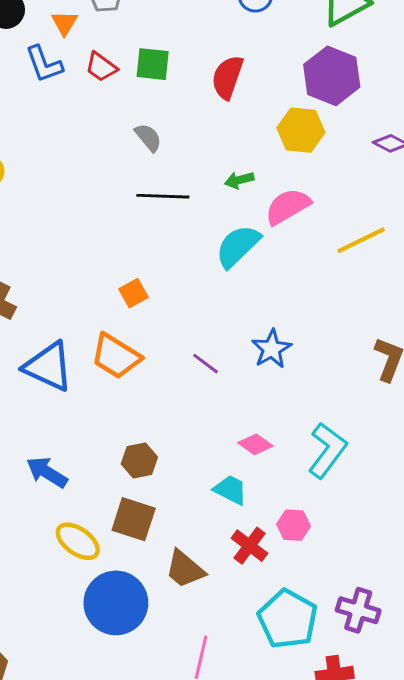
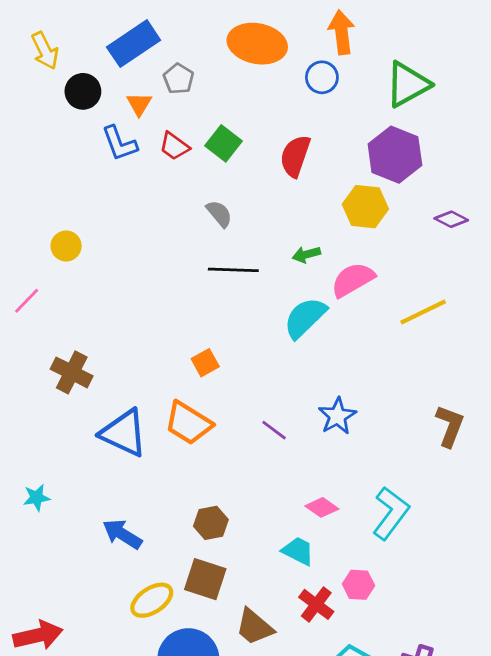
green square: (153, 64) -> (223, 143), turned 32
yellow ellipse: (78, 541) -> (152, 600), turned -69

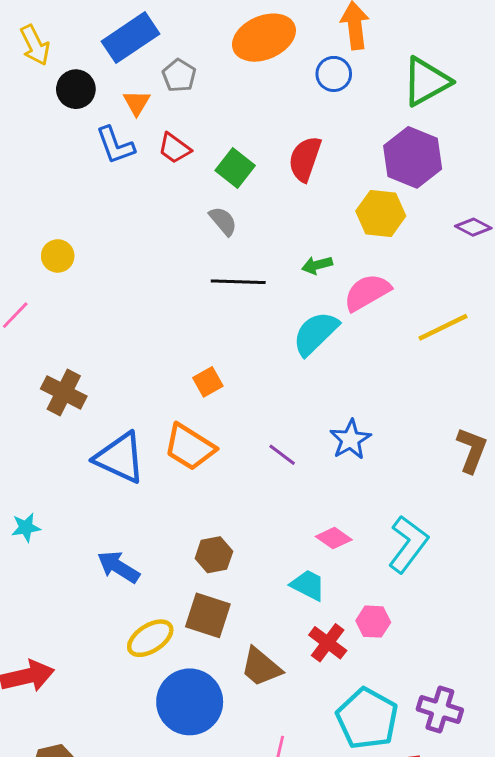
orange ellipse: (257, 44) -> (264, 38), turned -34
green square: (223, 143) -> (235, 168), moved

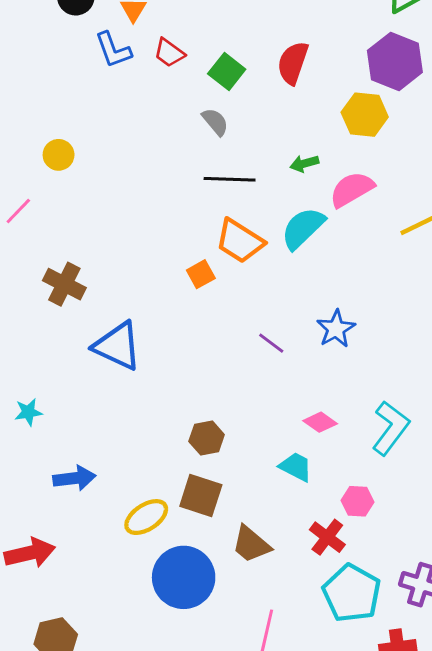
orange trapezoid: (190, 447) -> (240, 241), moved
blue arrow: (118, 567) -> (74, 478), moved, turned 141
red cross: (328, 643) -> (327, 537), moved

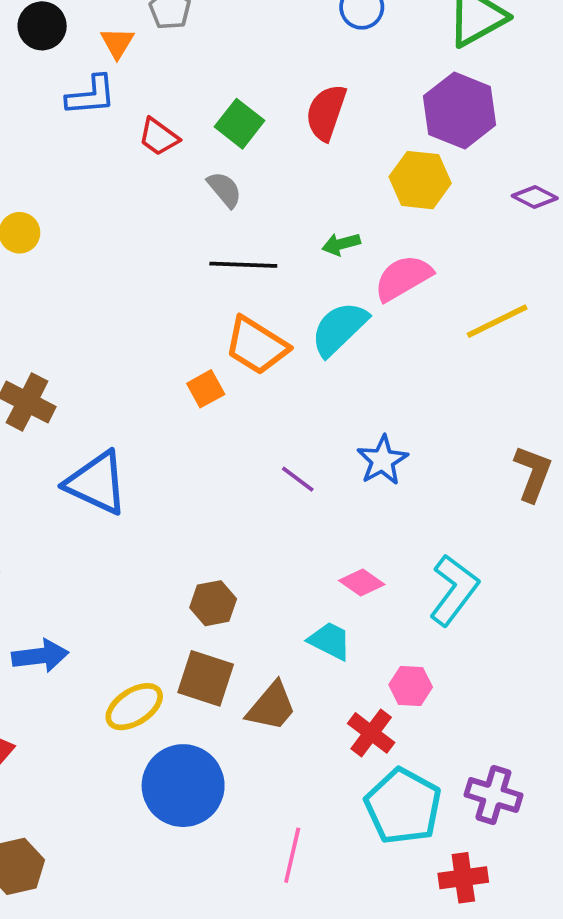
blue L-shape: (113, 50) -> (91, 95), turned -75
red trapezoid: (169, 53) -> (159, 137), moved
brown trapezoid: (251, 544) -> (271, 707), moved, turned -90

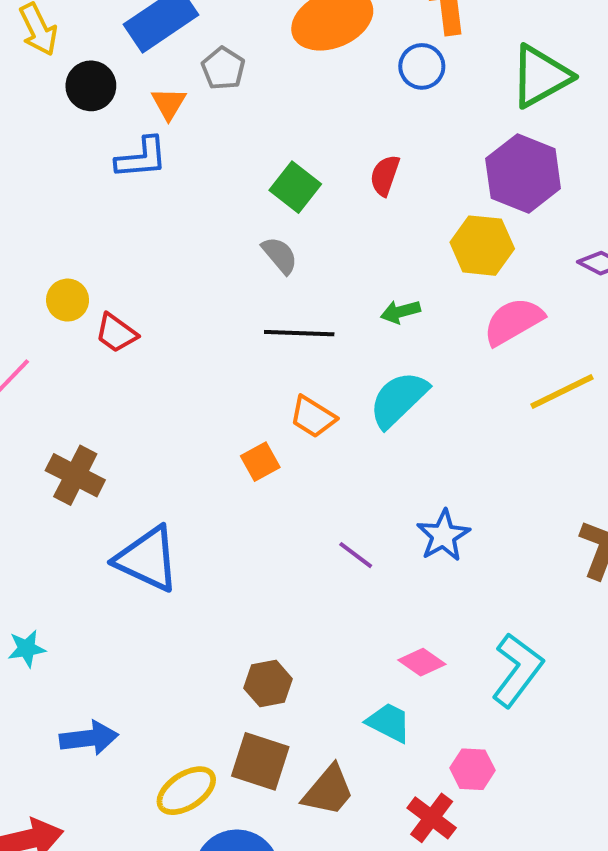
red semicircle: (326, 112) -> (385, 175), size x0.7
red trapezoid: (159, 137) -> (116, 333), moved
pink semicircle: (403, 278) -> (513, 321), moved
orange trapezoid: (256, 346) -> (313, 417), size x0.7

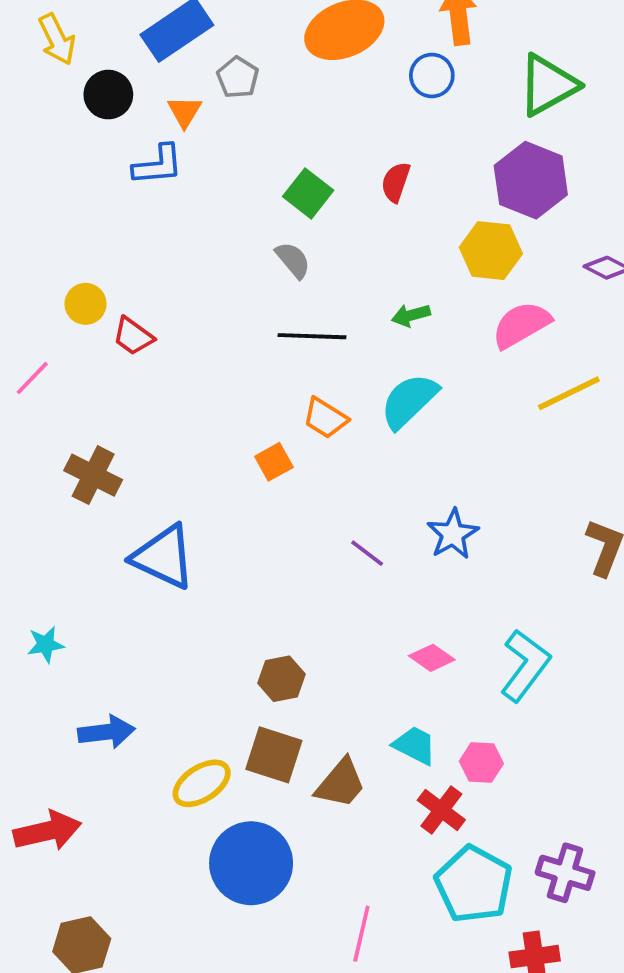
cyan trapezoid: (389, 722) -> (415, 745), moved

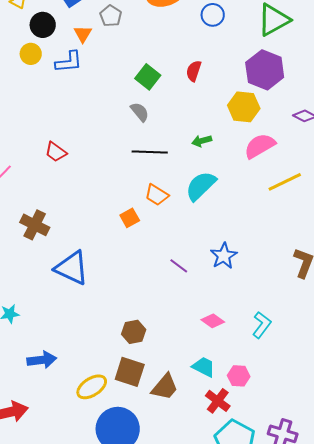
yellow circle: (86, 304) -> (31, 54), moved
cyan L-shape: (525, 665) -> (262, 325), size x0.7

